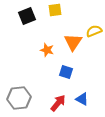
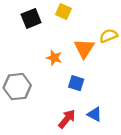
yellow square: (55, 10) -> (63, 12), turned 32
gray hexagon: (19, 98) -> (17, 87), moved

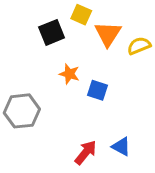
black square: (31, 18) -> (52, 32), moved
orange triangle: (84, 48) -> (108, 34), moved
blue square: (76, 83) -> (98, 90), moved

